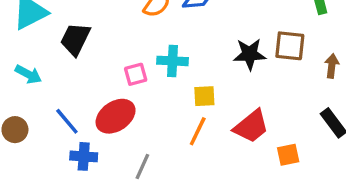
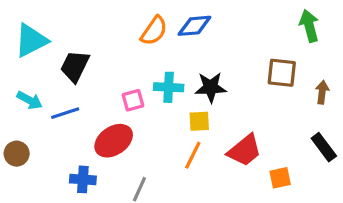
black star: (250, 54) -> (211, 87), moved
blue line: (67, 121) -> (65, 113), moved, turned -68

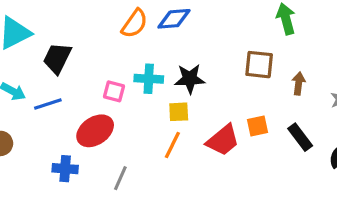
pink square: (133, 100) -> (114, 91), turned 30
orange square: (280, 178) -> (258, 126), moved

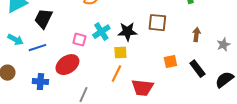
brown square: (259, 65) -> (157, 23), moved
cyan cross: (149, 79) -> (101, 32), turned -36
red trapezoid: (223, 140) -> (142, 88), moved, turned 45
blue cross: (65, 169) -> (40, 82), moved

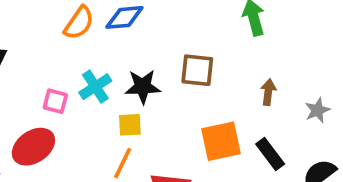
orange square: (170, 62) -> (221, 141), size x1.6

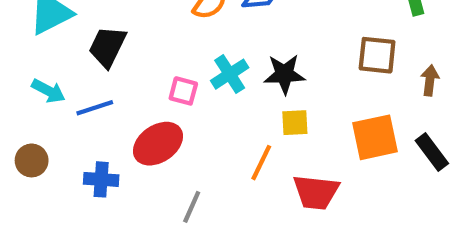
brown square: (197, 70) -> (377, 55), moved
yellow square: (130, 125) -> (295, 123), moved

